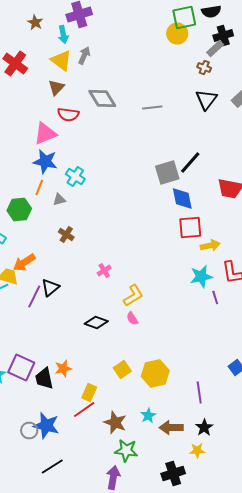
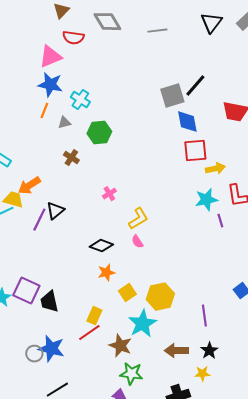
green hexagon: (19, 210) -> (99, 133), moved
orange star: (63, 368) -> (106, 273), moved
cyan star: (148, 416) -> (142, 324), moved, size x1.8

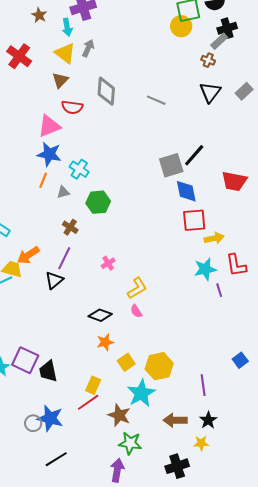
gray diamond: (107, 22) -> (106, 91), turned 36
gray line: (157, 31) -> (156, 100), turned 30
purple line: (39, 220) -> (64, 258), moved

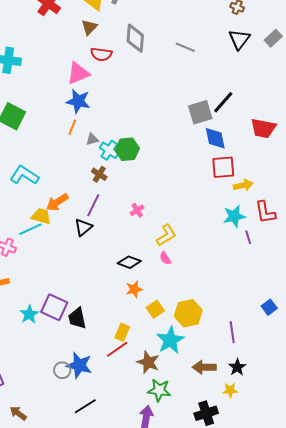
cyan cross: (79, 169) -> (109, 150), moved

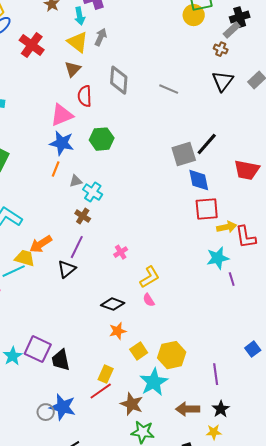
red semicircle: (101, 54) -> (85, 96), turned 80
green hexagon: (127, 149) -> (102, 139), moved
red L-shape: (265, 212) -> (246, 237), moved

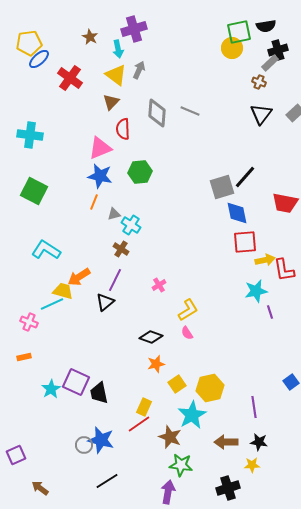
gray line: (169, 89) -> (190, 111), moved
black star: (221, 409) -> (259, 442), turned -30

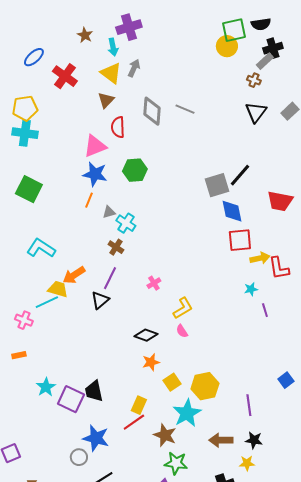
yellow pentagon: (29, 43) -> (25, 108), moved
cyan star: (256, 291) -> (251, 289), size x0.6
purple square: (76, 382) -> (71, 399), moved
gray circle: (84, 445) -> (79, 457), moved

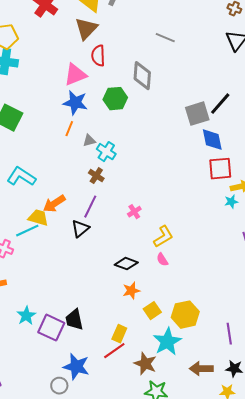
brown triangle: (106, 100) -> (86, 29), size x1.4
gray diamond: (152, 111) -> (142, 76), moved
cyan star: (251, 289) -> (231, 202), moved

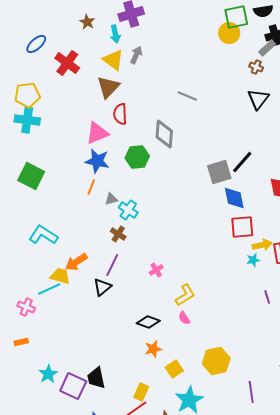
yellow hexagon: (185, 315) -> (216, 361), moved

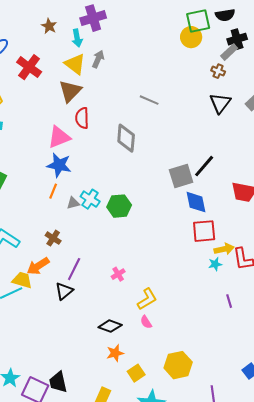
green hexagon: (137, 157) -> (119, 206), moved
cyan cross: (128, 210) -> (90, 199), moved
brown cross: (118, 234) -> (53, 238), moved

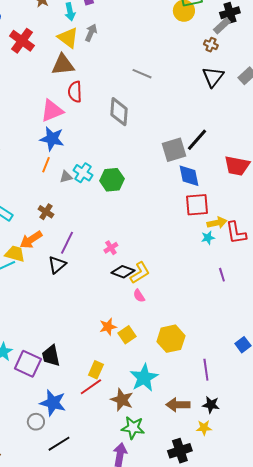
brown triangle: (70, 91) -> (63, 65), turned 40
black diamond: (110, 326) -> (123, 272), moved
yellow square: (136, 373) -> (127, 335), moved

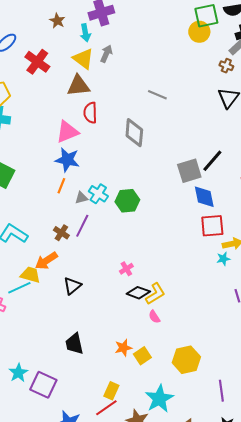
purple line: (67, 243) -> (82, 226), moved
black trapezoid: (51, 356) -> (74, 344), moved

